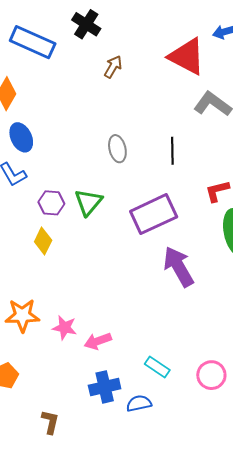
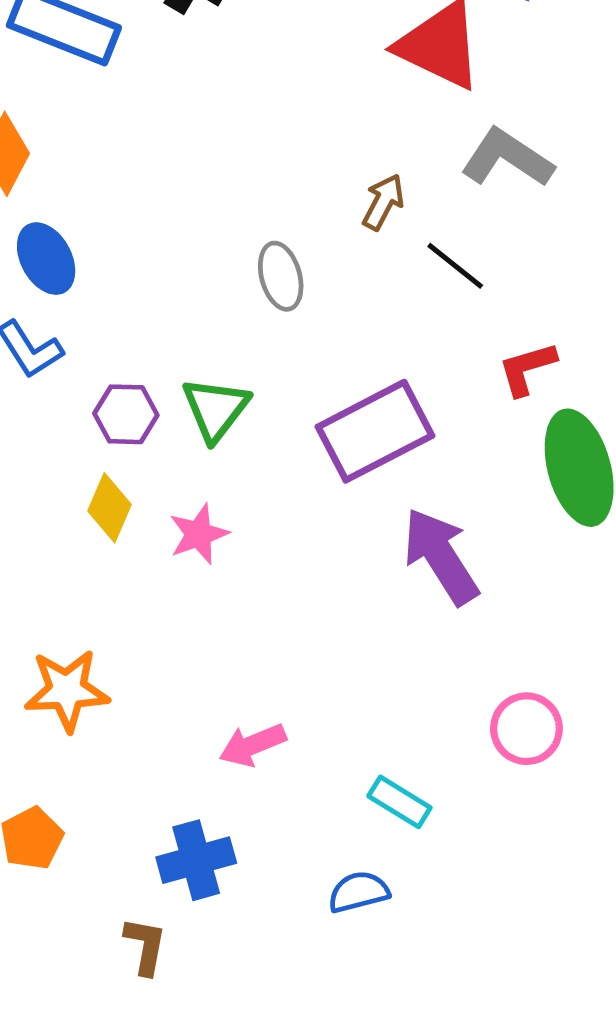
brown arrow: (113, 67) -> (383, 202), moved
black line: (172, 151) -> (455, 266), moved, turned -48
pink star: (65, 328) -> (199, 534), moved, turned -30
pink circle: (211, 375) -> (526, 729), moved
blue cross: (105, 387) -> (196, 860), moved

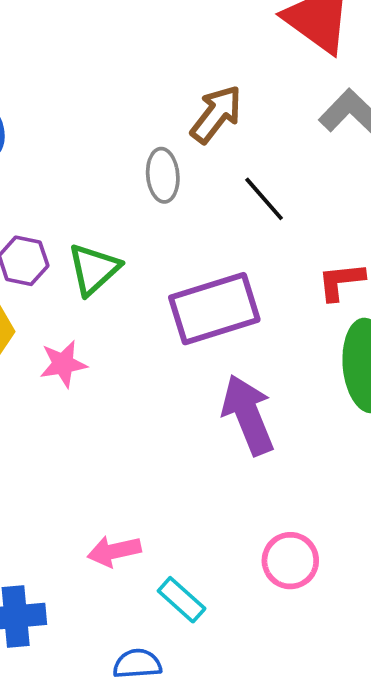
brown arrow: (383, 202) -> (216, 114), moved, size x1.4
black line: (455, 266) -> (264, 199), moved
pink arrow: (253, 745) -> (114, 551), moved

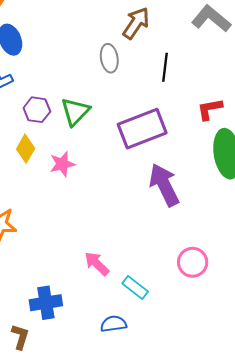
black line: (264, 199) -> (165, 67), turned 52
pink arrow: (114, 551) -> (97, 264), turned 60

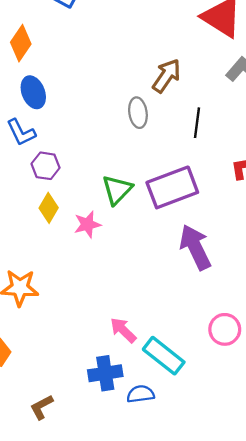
purple hexagon: (37, 110) -> (46, 166), moved
green triangle: (75, 112) -> (117, 190), moved
cyan rectangle: (135, 287) -> (164, 356), size x1.5
blue cross: (46, 303) -> (105, 373), moved
brown L-shape: (20, 337) -> (42, 407), turned -135

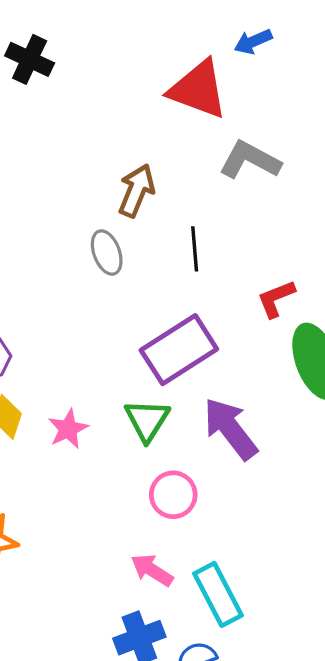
green triangle: (117, 190) -> (147, 420), moved
pink circle: (225, 329) -> (173, 495), moved
cyan rectangle: (164, 356) -> (218, 594), turned 36

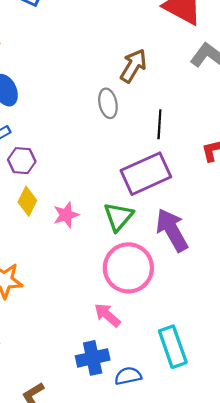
black line: (195, 249) -> (159, 124), moved
pink circle: (173, 495) -> (128, 268), size x1.6
cyan rectangle: (218, 594) -> (173, 347), moved

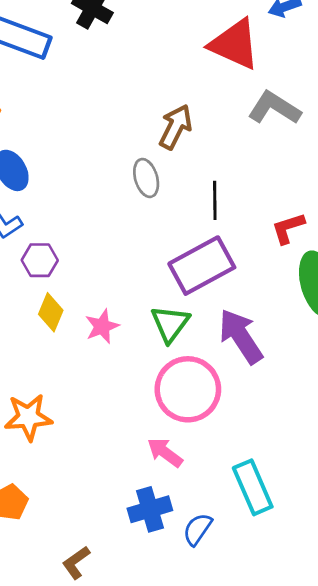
blue semicircle: (128, 376) -> (197, 529), turned -40

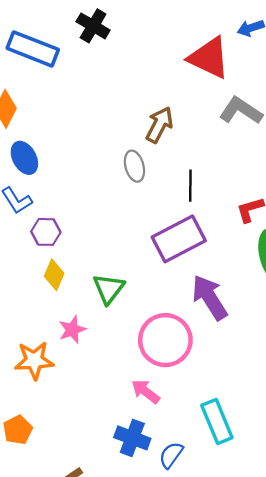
green triangle: (170, 324) -> (109, 289), moved
pink star: (102, 326) -> (72, 330), moved
blue cross: (150, 509) -> (132, 438), turned 36

